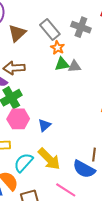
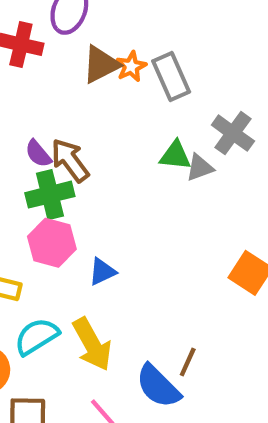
gray cross: (81, 27) -> (233, 133), moved
orange star: (58, 48) -> (131, 67), moved
gray triangle: (74, 66) -> (200, 168), turned -32
brown arrow: (14, 68) -> (70, 160), moved, turned 40

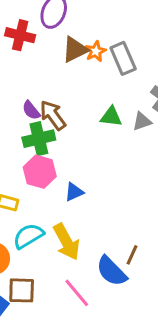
green triangle: (175, 156) -> (111, 117), moved

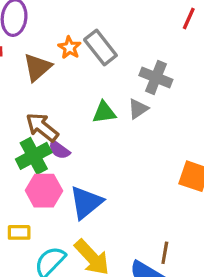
brown triangle: (75, 50) -> (37, 67), moved
purple semicircle: (31, 110) -> (59, 150), moved
blue triangle: (74, 192) -> (86, 202), size x1.6

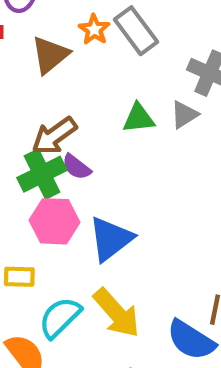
brown arrow: (42, 127) -> (54, 136), turned -76

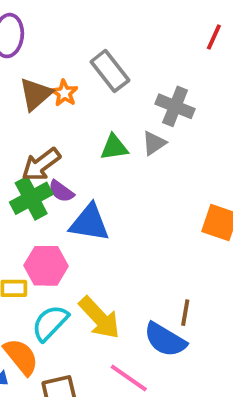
orange star: (94, 30) -> (64, 93), moved
pink hexagon: (54, 221) -> (46, 266), moved
blue triangle: (111, 239) -> (89, 223), moved, turned 48

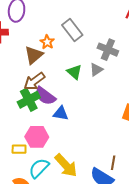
brown triangle: (36, 94) -> (34, 55), moved
green triangle: (114, 147) -> (74, 72), turned 49
purple semicircle: (61, 191) -> (45, 96), size x1.5
blue triangle: (89, 223) -> (61, 113), size x0.7

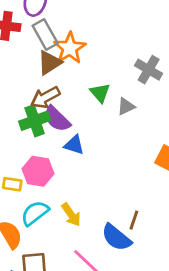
gray rectangle: (72, 30) -> (45, 34), moved
orange star: (47, 42) -> (70, 48), size x1.6
gray triangle: (96, 70) -> (126, 106), moved
yellow arrow: (66, 165) -> (71, 215), size x0.7

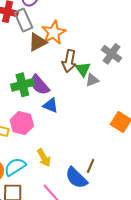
gray rectangle: (45, 34) -> (23, 20), moved
green triangle: (100, 93) -> (83, 69), moved
brown arrow: (45, 97) -> (69, 61), moved, turned -55
cyan semicircle: (35, 213) -> (15, 167), moved

